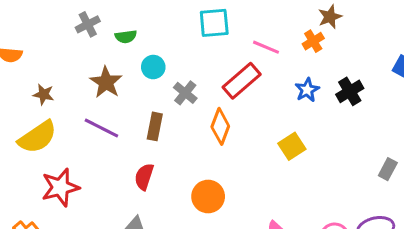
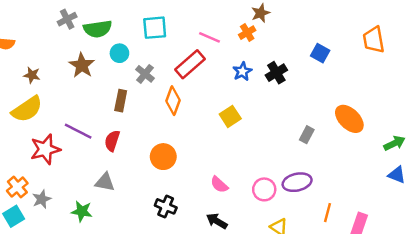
cyan square: (214, 23) -> (155, 28), moved
green semicircle: (126, 37) -> (98, 29), size x1.6
purple line: (101, 128) -> (78, 131), moved

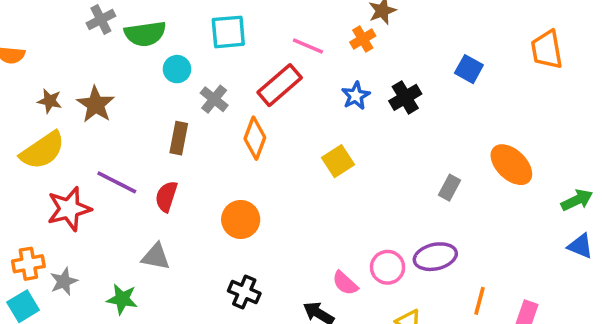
brown star: (82, 65) -> (96, 104), moved
pink semicircle: (219, 185) -> (345, 283), moved
orange cross: (17, 187) -> (28, 264), turned 30

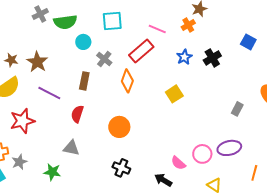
purple line: (117, 182) -> (49, 93), moved

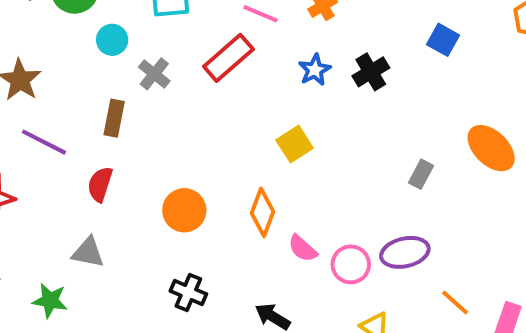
orange diamond: (127, 81) -> (263, 212), moved
pink semicircle: (178, 163) -> (303, 248), moved
orange line: (254, 173) -> (455, 303), turned -63

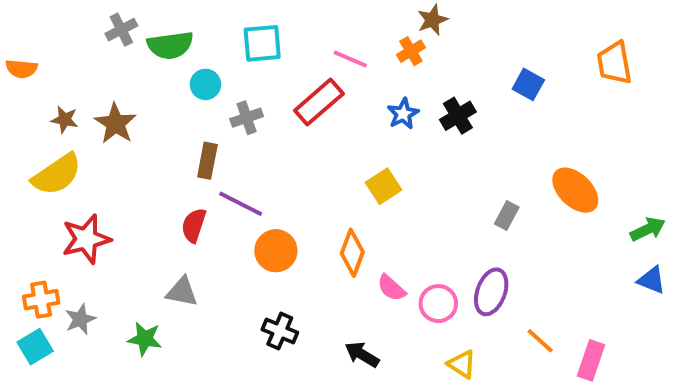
gray cross: (154, 74) -> (247, 118), turned 32
purple line: (44, 142) -> (241, 204), moved
purple ellipse: (405, 252) -> (491, 292), turned -57

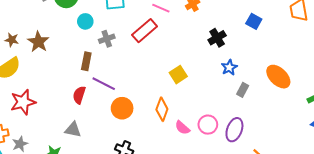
blue star: (403, 114) -> (229, 67), moved
pink circle: (438, 304) -> (208, 125), moved

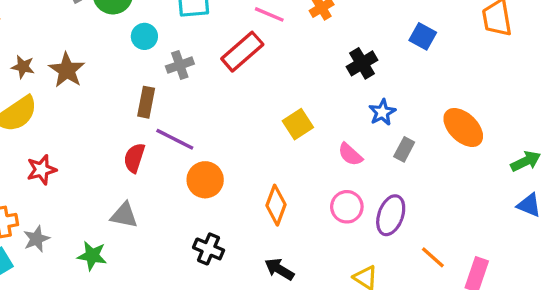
red star: (23, 102) -> (41, 170), size x0.7
orange diamond: (162, 109) -> (276, 205), moved
pink semicircle: (182, 128) -> (350, 154), moved

